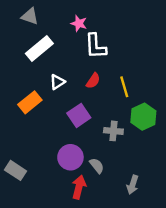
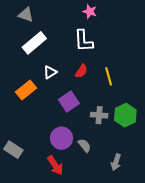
pink star: (79, 23) -> (90, 12), moved
green hexagon: (143, 117) -> (125, 115), moved
red arrow: (79, 187) -> (55, 165), moved, turned 132

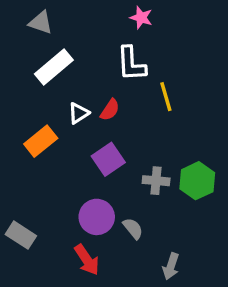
red semicircle: (81, 71) -> (110, 110), moved
yellow line: (109, 76) -> (166, 97), moved
gray arrow: (116, 162) -> (171, 266), moved

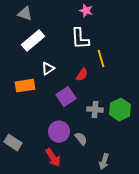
red semicircle: (110, 110) -> (82, 75), moved
orange rectangle: (41, 141) -> (25, 86), turned 30

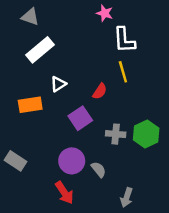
white L-shape: (80, 39) -> (124, 40), moved
gray rectangle: (13, 143) -> (16, 161), moved

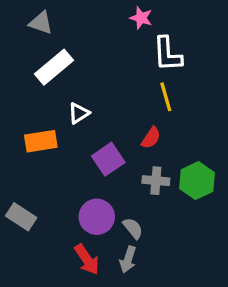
red semicircle: (100, 91) -> (151, 138), moved
gray arrow: (127, 198) -> (128, 259), moved

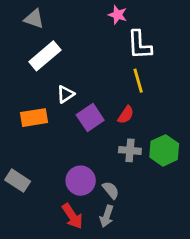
purple square: (108, 159) -> (90, 118), moved

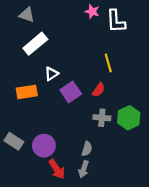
white L-shape: (140, 45) -> (116, 21), moved
purple circle: (81, 181) -> (44, 146), moved
gray semicircle: (111, 190) -> (87, 149), turned 56

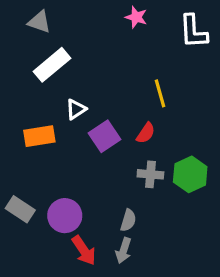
white L-shape: (116, 21) -> (193, 31), moved

